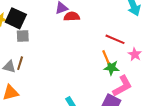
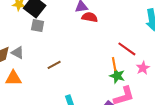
brown line: (20, 63) -> (54, 65), moved, turned 32

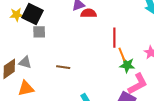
red line: (127, 49) -> (114, 38), moved, turned 66
brown line: (54, 65) -> (63, 67), turned 48

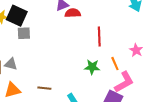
orange line: (122, 54) -> (115, 64), moved
green star: (127, 65) -> (92, 67), moved
brown line: (63, 67) -> (44, 88), moved

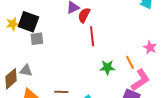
red semicircle: (73, 13) -> (84, 15), turned -56
red line: (99, 36) -> (92, 36), moved

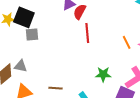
orange line: (130, 62) -> (127, 42), moved
green star: (107, 67) -> (103, 74), moved

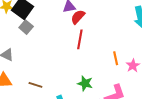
gray square: (32, 35) -> (26, 27), turned 32

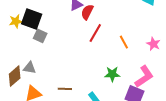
red line: (80, 39) -> (95, 33), turned 36
orange line: (116, 58) -> (124, 42), moved

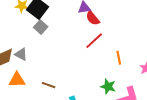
red semicircle: (87, 12) -> (93, 18), turned -84
green star: (112, 74) -> (108, 86), moved

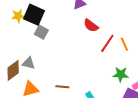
red semicircle: (93, 18) -> (91, 26), moved
red line: (94, 41) -> (107, 43), moved

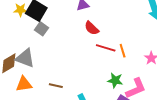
red line: (107, 43) -> (106, 48), turned 66
gray triangle: (29, 63) -> (25, 58), size x1.5

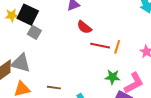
orange line: (123, 51) -> (117, 47), turned 40

